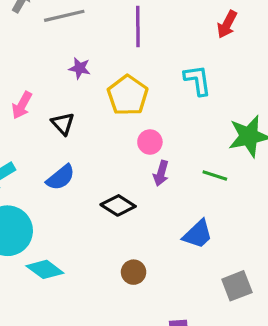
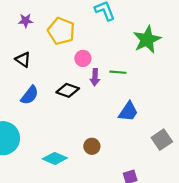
green line: (215, 176) -> (118, 72), moved
black diamond: (118, 205) -> (68, 90), moved
cyan diamond: (45, 269) -> (55, 158), moved

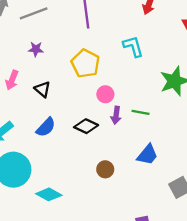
purple star: (26, 21) -> (36, 49), moved
brown circle: (92, 146) -> (105, 169), moved
cyan diamond: (55, 158) -> (49, 194), moved

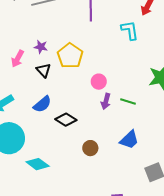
cyan L-shape: (133, 46) -> (130, 30), moved
purple star: (36, 49) -> (41, 47), moved
yellow pentagon: (85, 63) -> (70, 56), moved
black diamond: (86, 126) -> (66, 120), moved

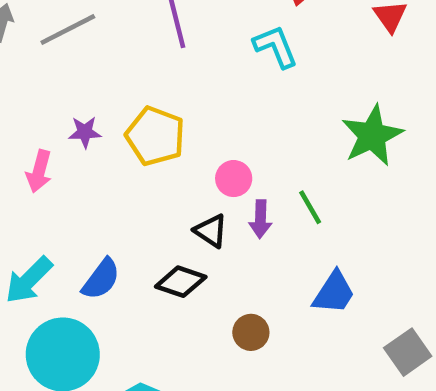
black triangle: (44, 70) -> (211, 231), moved
green line: (128, 101) -> (310, 207), turned 56
blue semicircle: (42, 104) -> (101, 279), moved

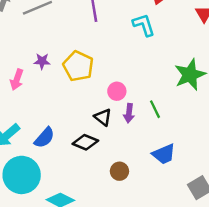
blue trapezoid: (334, 293) -> (164, 154), turned 30

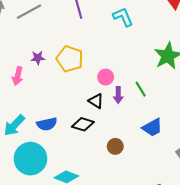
blue semicircle: (44, 138) -> (47, 124), turned 42

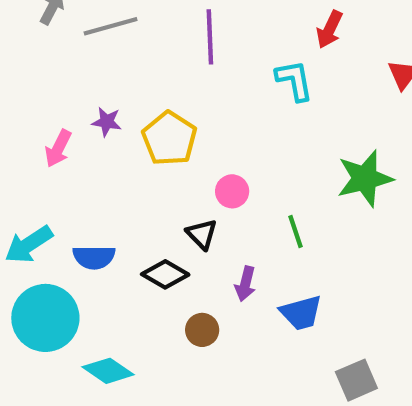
purple arrow: (118, 95) -> (245, 284), moved
brown circle: (115, 146) -> (202, 330), moved

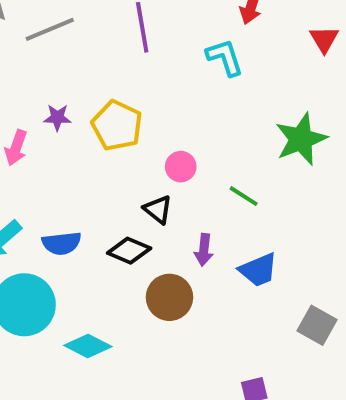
green line: (296, 232) -> (244, 196), turned -32
brown circle: (202, 330) -> (169, 297), size x1.5
gray square: (356, 380) -> (317, 325), turned -30

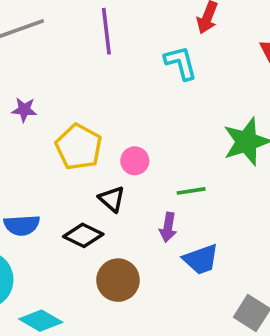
yellow pentagon: (117, 125) -> (79, 147), moved
green line: (244, 196) -> (191, 191), turned -44
purple arrow: (204, 250) -> (168, 227), moved

